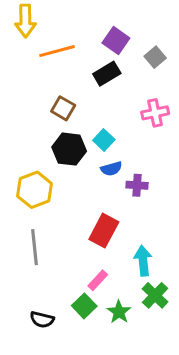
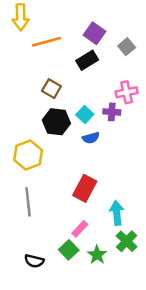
purple cross: (137, 185) -> (112, 112), moved

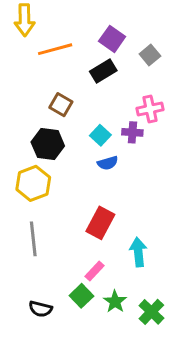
black hexagon: (56, 122) -> (48, 144), moved
green cross: (127, 241) -> (151, 312), moved

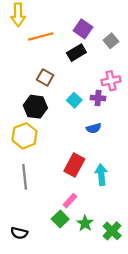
blue semicircle: (108, 163) -> (94, 128), moved
cyan arrow: (138, 252) -> (101, 175), moved
black semicircle: (41, 309) -> (19, 233), moved

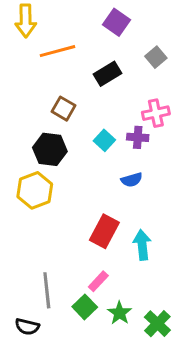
purple square: (83, 29) -> (116, 22), moved
gray line: (25, 177) -> (47, 290), moved

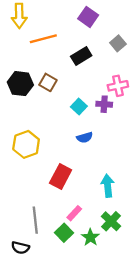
black hexagon: (50, 149) -> (20, 84), moved
blue semicircle: (132, 180) -> (85, 137), moved
red rectangle: (104, 231) -> (61, 177), moved
green cross: (157, 324) -> (111, 221), moved

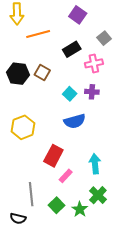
pink cross: (118, 86) -> (94, 63), moved
blue semicircle: (85, 137) -> (75, 121), size x1.5
pink rectangle: (74, 213) -> (66, 176), moved

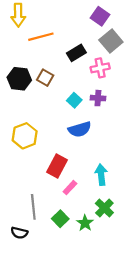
purple square: (78, 15) -> (100, 16), moved
gray square: (104, 38) -> (111, 41), size x1.5

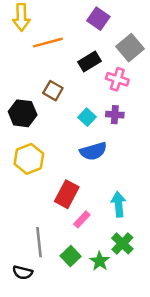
purple square: (100, 16) -> (98, 19), moved
pink cross: (100, 68) -> (117, 79), turned 30
black hexagon: (19, 79) -> (23, 113), moved

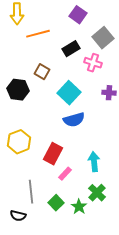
purple cross: (115, 115) -> (109, 93), moved
cyan square: (87, 117) -> (69, 93), size x1.6
yellow hexagon: (29, 159) -> (19, 142), moved

